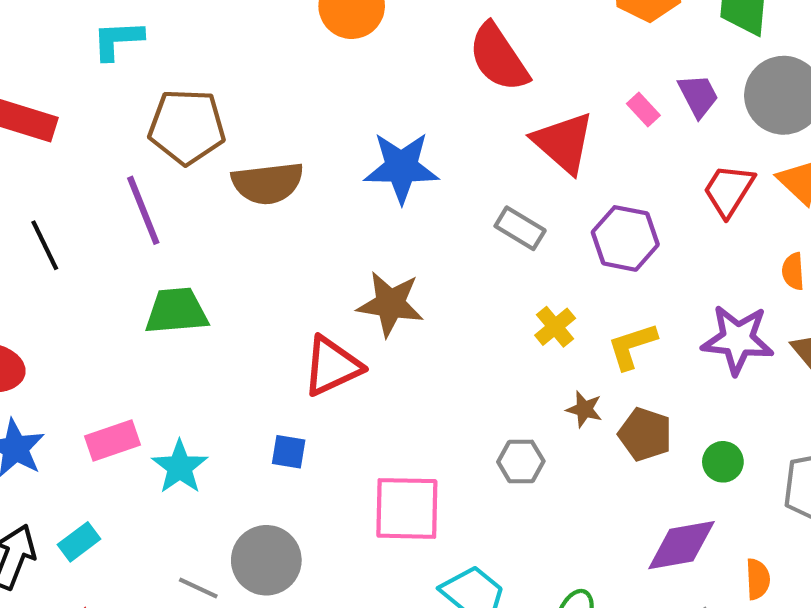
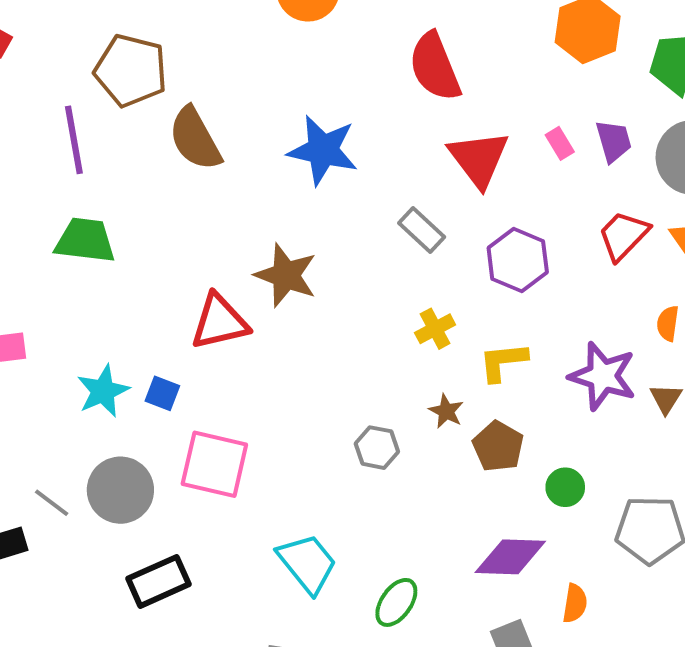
brown semicircle: (268, 183) -> (195, 139), turned 56
cyan star: (180, 467) -> (103, 391), moved
pink square: (407, 508) -> (214, 464), moved

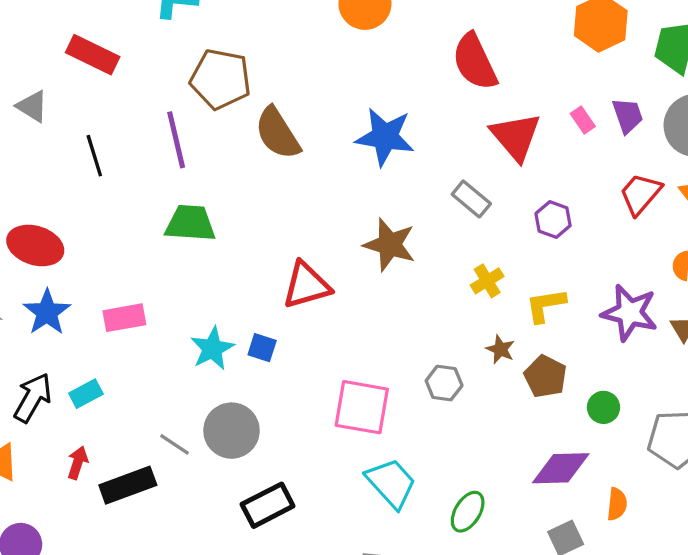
purple hexagon: (518, 260) -> (553, 219), size x0.7
brown star: (286, 275) -> (390, 245), moved
pink square: (214, 464) -> (362, 407), moved

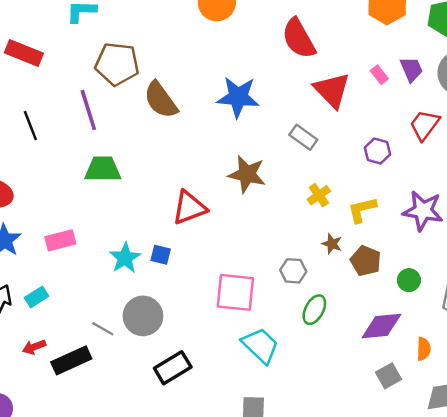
purple hexagon: (553, 219) -> (377, 151), moved
red arrow: (78, 463) -> (34, 347), turned -125
green ellipse: (468, 512) -> (314, 310), moved

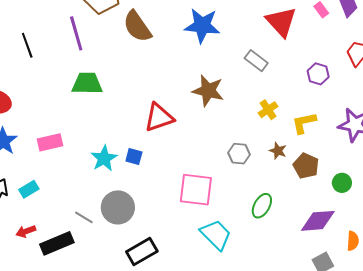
gray hexagon: (293, 271) -> (239, 154), moved

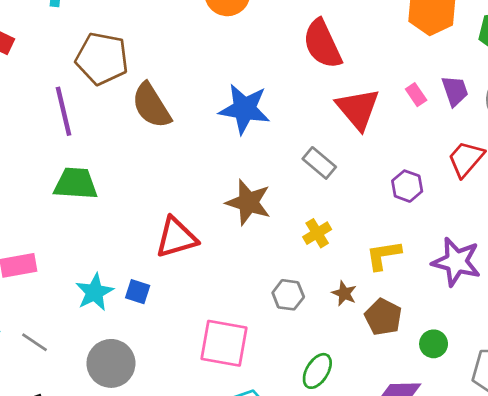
yellow cross: (268, 110) -> (317, 233), moved
gray line: (84, 217) -> (35, 342), moved

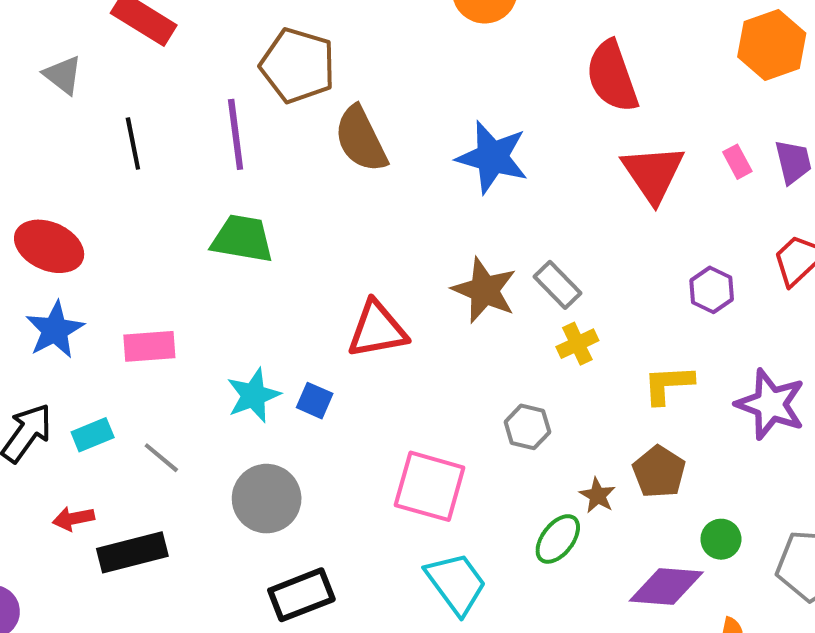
gray rectangle: (319, 163) -> (557, 285), moved
brown star: (344, 293) -> (598, 495), moved
green circle: (434, 344) -> (721, 539), moved

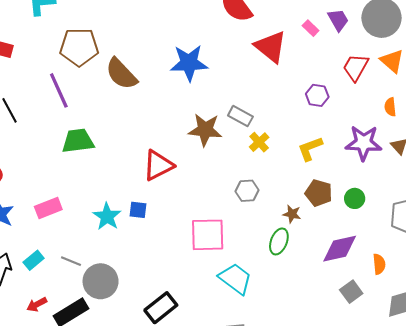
gray circle: (267, 499) -> (101, 281), moved
green circle: (721, 539) -> (355, 198), moved

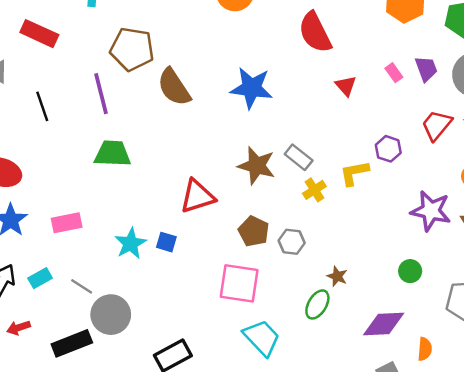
red triangle: (271, 47) -> (346, 86), size x0.6
yellow L-shape: (310, 149) -> (354, 173), moved
brown pentagon: (319, 193) -> (254, 231), moved
red arrow: (37, 304) -> (19, 328), moved

